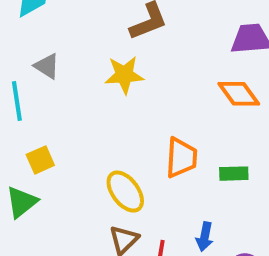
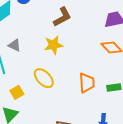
yellow ellipse: (125, 192) -> (44, 78), moved

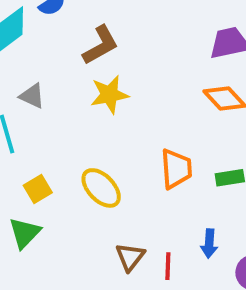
brown L-shape: (62, 17) -> (101, 45), moved
yellow ellipse: (44, 78) -> (101, 188), moved

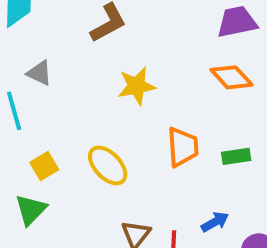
yellow star: (109, 95) -> (137, 86), moved
blue arrow: (209, 244) -> (215, 222), turned -124

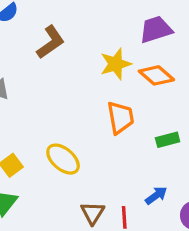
yellow star: (137, 86) -> (116, 64), moved
orange trapezoid: (183, 147) -> (120, 118), moved

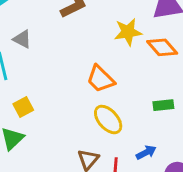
orange trapezoid: (120, 118) -> (101, 79), moved, turned 136
yellow ellipse: (63, 159) -> (108, 120), moved

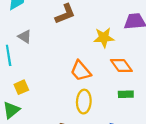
orange diamond: (162, 47) -> (121, 66), moved
yellow ellipse: (108, 120) -> (84, 102), turned 40

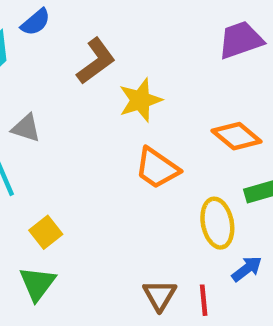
yellow star: (104, 38) -> (140, 100), moved
yellow ellipse: (84, 102) -> (217, 223), moved

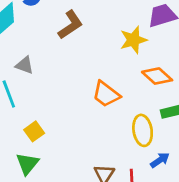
yellow star: (140, 100) -> (133, 40), moved

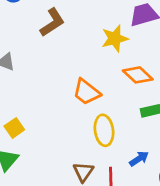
yellow ellipse: (143, 130) -> (104, 130), moved

